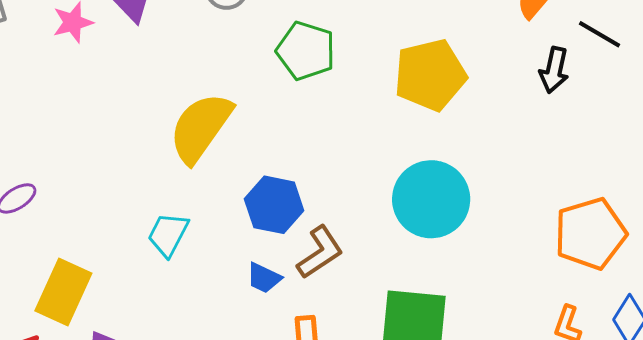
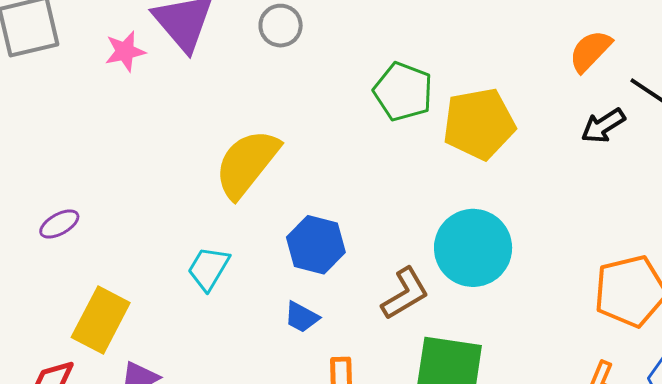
green pentagon: (306, 51) -> (403, 92), moved
black arrow: (554, 70) -> (603, 126), turned 42
brown L-shape: (320, 252) -> (405, 294), moved

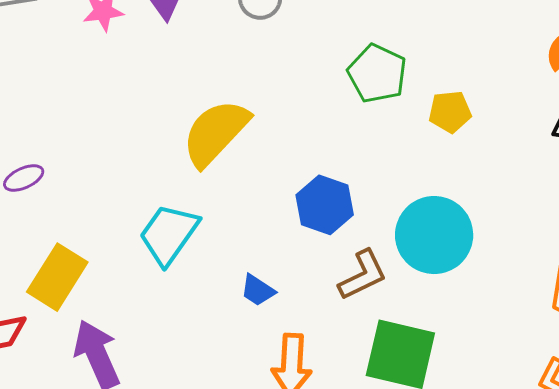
yellow pentagon: (479, 124) -> (450, 112), size x0.6
blue hexagon: (316, 245) -> (325, 205), moved
cyan trapezoid: (208, 268) -> (169, 234), size x1.4

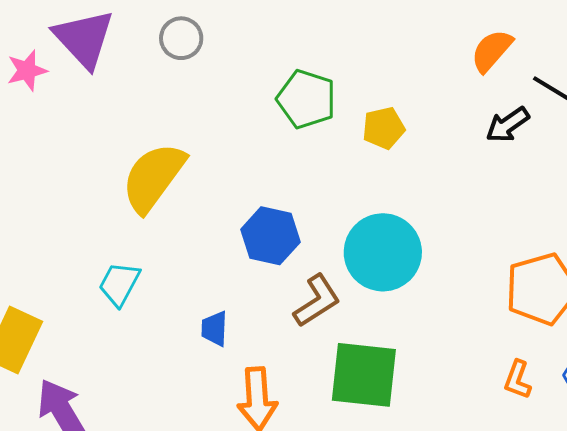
cyan trapezoid: (169, 234) -> (119, 284), size x0.7
blue trapezoid: (258, 290) -> (214, 329), turned 66

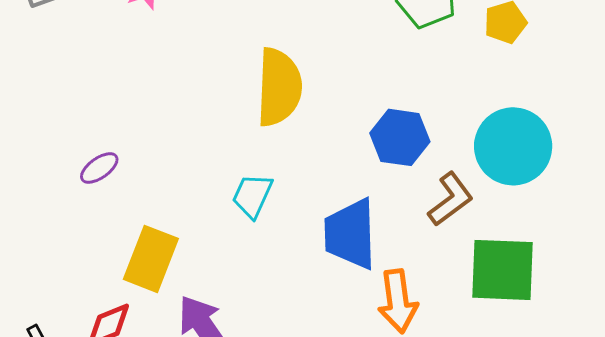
yellow semicircle: (153, 177) -> (279, 87), turned 150
blue trapezoid: (214, 329) -> (350, 234), size x2.0

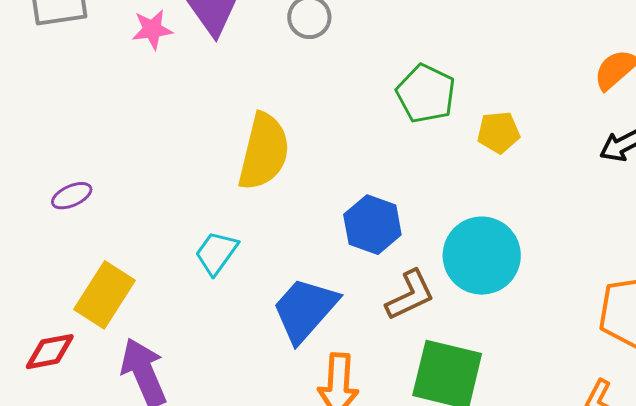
blue trapezoid: (350, 234) -> (305, 310), turned 32

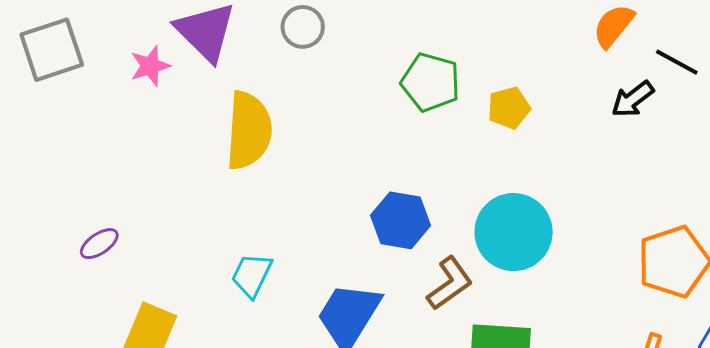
yellow semicircle: (264, 152) -> (249, 130), moved

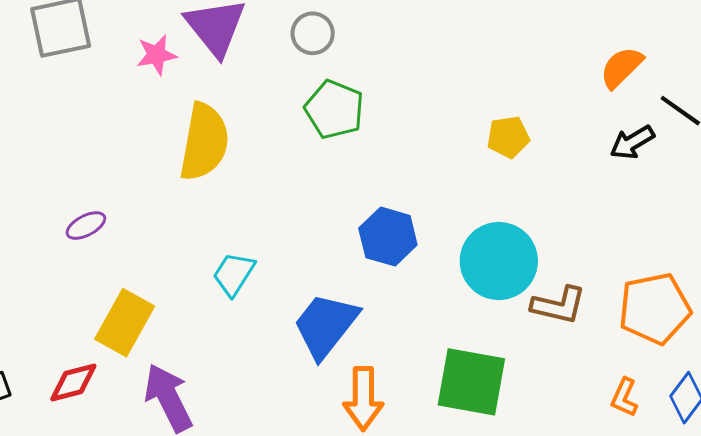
green pentagon: (431, 82) -> (334, 109), moved
yellow semicircle: (249, 130) -> (204, 142), moved
brown L-shape: (450, 283) -> (559, 305), moved, turned 42

